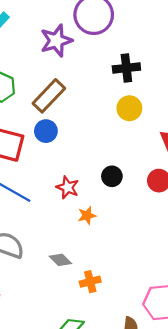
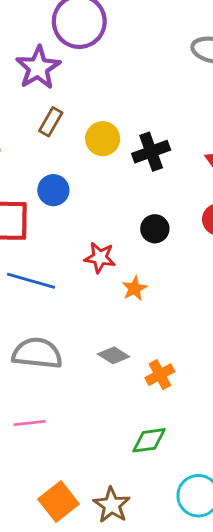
black cross: (126, 68) -> (151, 152), moved
brown rectangle: (49, 96) -> (51, 122), moved, size x0.6
yellow circle: (129, 108) -> (103, 139), moved

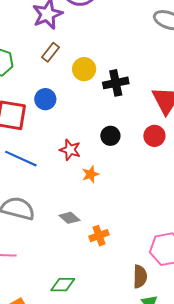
green diamond: (149, 440) -> (63, 285), moved

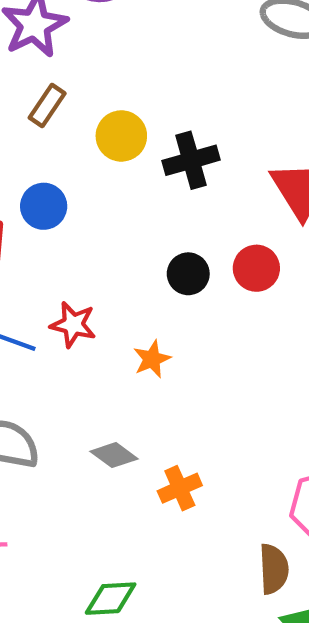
red circle: (154, 136) -> (256, 268), moved
red star: (70, 150) -> (73, 325), moved

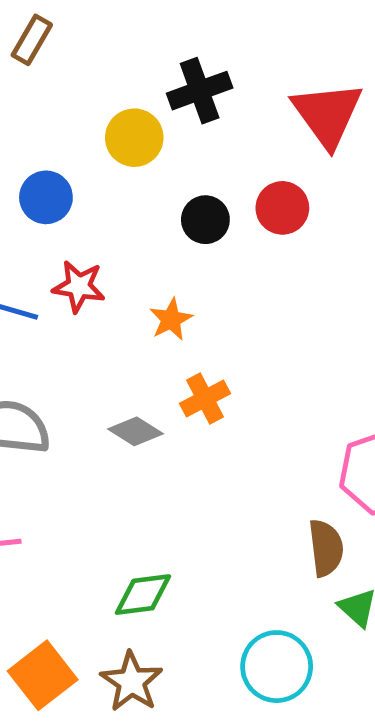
yellow circle: (121, 136) -> (134, 138), moved
blue circle: (44, 206) -> (46, 197), moved
orange cross: (180, 488) -> (205, 398), moved

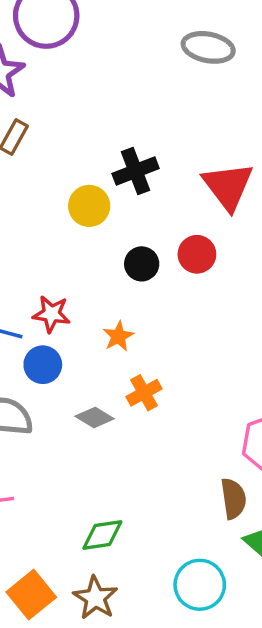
blue circle: (46, 197) -> (43, 365), moved

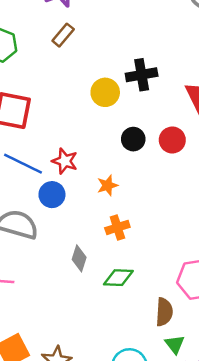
gray diamond: (95, 417) -> (79, 258), moved, turned 65
green diamond: (102, 535) -> (118, 278), moved

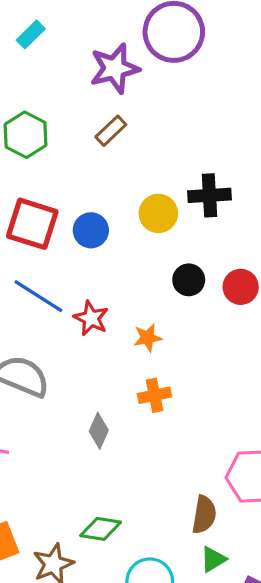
red star: (65, 161) -> (91, 318), moved
blue circle: (52, 195) -> (91, 230), moved
green diamond: (118, 278) -> (101, 529), moved
green triangle: (175, 344) -> (213, 559), turned 30

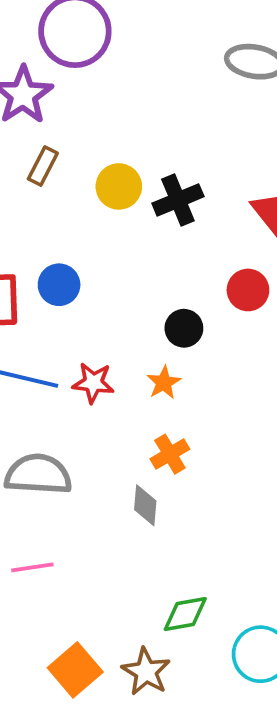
yellow circle: (158, 213) -> (119, 186), moved
black circle: (189, 280) -> (184, 328), moved
orange cross: (154, 395) -> (170, 454), moved

